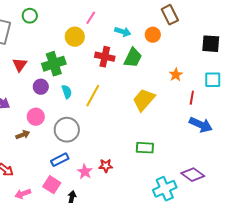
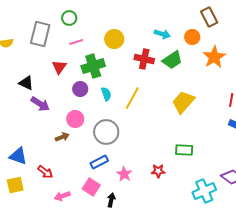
pink line: (91, 18) -> (76, 42), moved, turned 40
green trapezoid: (133, 58) -> (172, 60), turned 30
orange star: (176, 75) -> (214, 57), moved, size x1.6
red star: (106, 166) -> (158, 171), moved

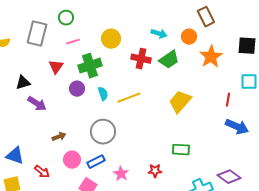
black triangle: (26, 83) -> (23, 83), turned -42
yellow line: (132, 98) -> (129, 98), turned 40
pink circle: (75, 119) -> (72, 160), moved

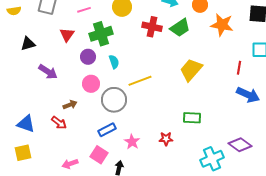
orange star: (211, 57) -> (222, 25), turned -30
black triangle: (23, 83) -> (28, 44), moved
yellow line: (129, 98) -> (140, 81), moved
pink circle: (72, 160) -> (91, 84), moved
red arrow: (42, 172) -> (59, 123), moved

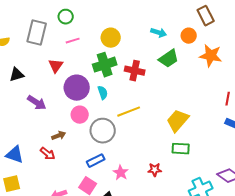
red cross: (152, 27) -> (135, 71), moved
green cross: (101, 34) -> (105, 65), moved
purple circle: (88, 57) -> (77, 88), size x1.6
yellow trapezoid: (191, 70) -> (178, 121), moved

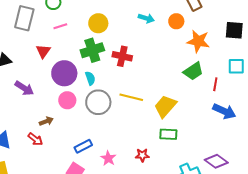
green trapezoid: (169, 59) -> (193, 71), moved
yellow line: (129, 112) -> (131, 97), moved, turned 35
gray circle: (103, 131) -> (98, 102), moved

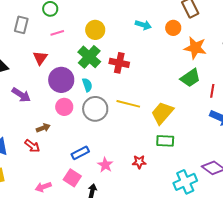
gray rectangle: (24, 18) -> (21, 25), size x0.7
green cross: (92, 50) -> (89, 57), turned -30

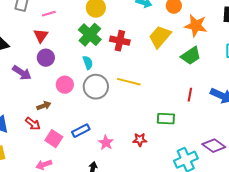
pink line: (57, 33) -> (49, 14), moved
purple circle: (61, 80) -> (46, 58), moved, size x0.7
red line: (212, 91) -> (190, 95), moved
yellow trapezoid: (162, 113) -> (160, 37), moved
pink square: (72, 178) -> (54, 139), moved

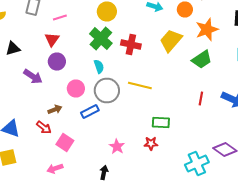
orange star: (196, 26) -> (207, 30), turned -30
green rectangle: (166, 119) -> (161, 122), moved
blue rectangle: (81, 131) -> (90, 112), moved

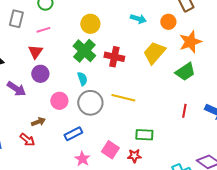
blue rectangle: (90, 112) -> (73, 134), moved
pink square: (65, 142) -> (110, 150), moved
pink star: (117, 146) -> (82, 159), moved

